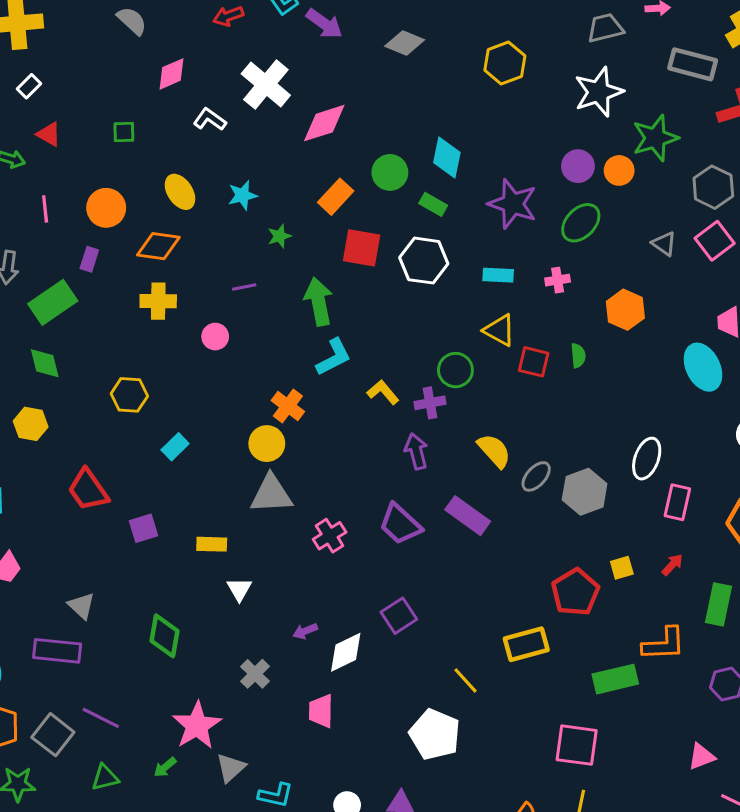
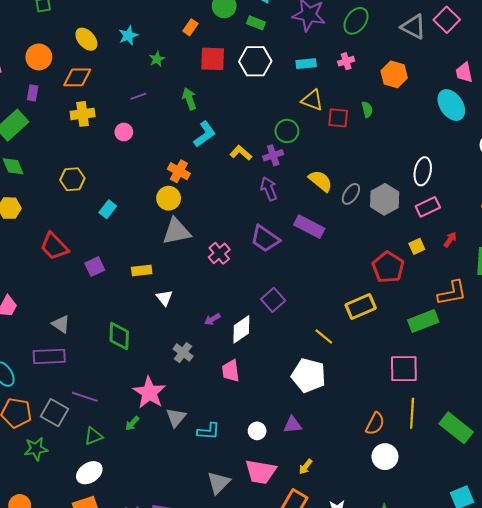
orange rectangle: (336, 197) -> (190, 27), size x0.7
gray triangle: (664, 244) -> (413, 27), size x1.5
green arrow: (319, 302) -> (189, 99), size x0.7
pink rectangle: (677, 502) -> (428, 207), moved, turned 60

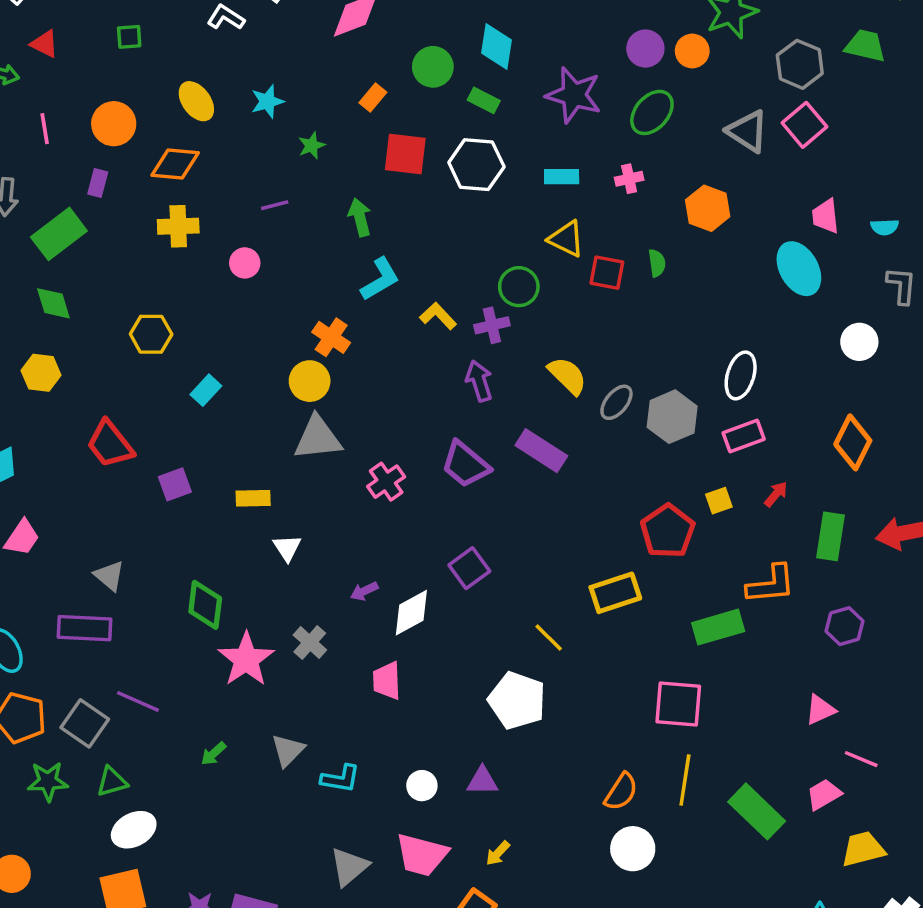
pink star: (149, 393) -> (246, 659), moved
green triangle: (93, 436) -> (112, 782), moved

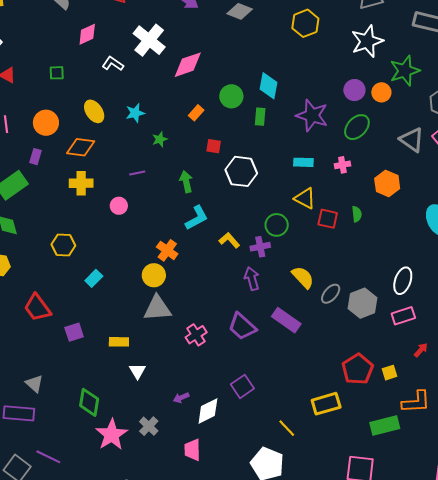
green rectangle: (484, 100) -> (260, 117), turned 66
red square: (405, 154) -> (214, 146), size x0.6
white hexagon: (476, 165) -> (241, 171), moved
yellow square: (719, 501) -> (390, 373), moved

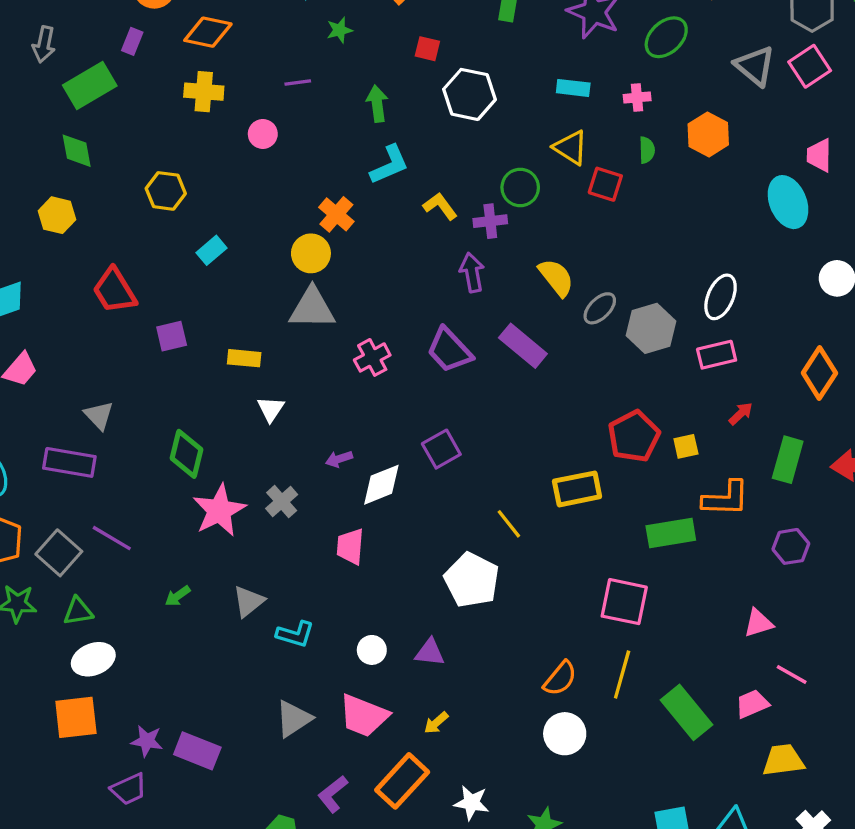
green semicircle: (357, 214) -> (647, 150), moved

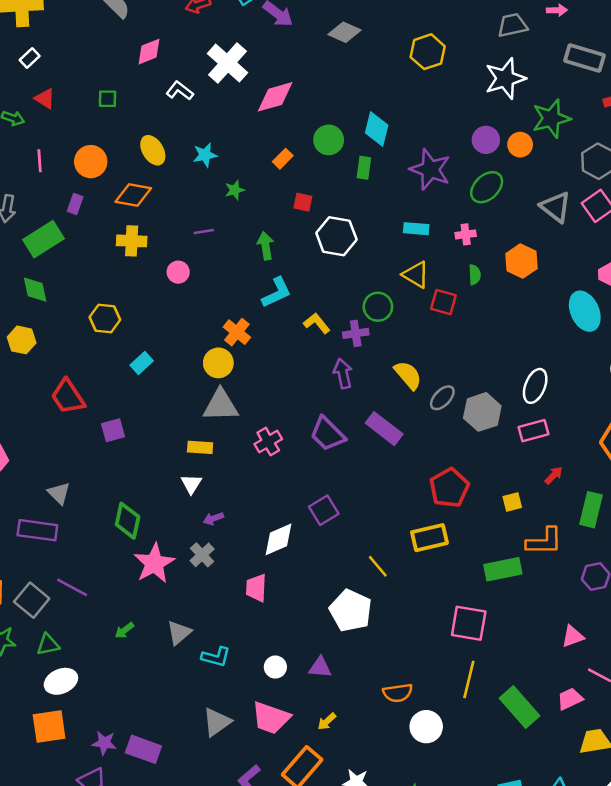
yellow rectangle: (244, 358) -> (200, 447), moved
red pentagon: (634, 436) -> (449, 488), moved
purple arrow: (339, 459) -> (213, 519), moved
orange semicircle: (560, 678) -> (398, 693), moved, turned 44

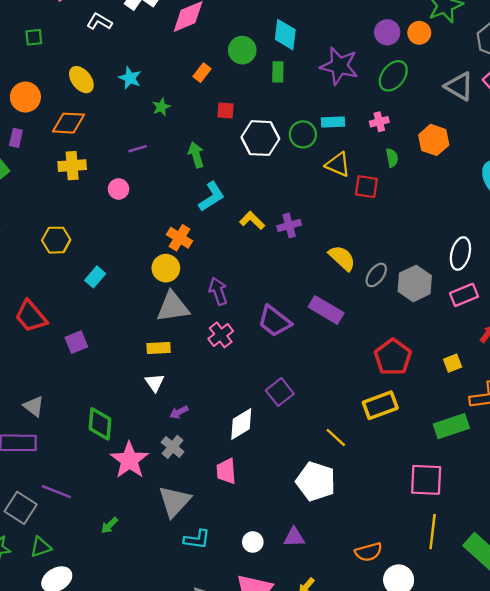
cyan star: (205, 155) -> (130, 78), turned -30
green circle: (378, 307) -> (303, 134), moved
purple arrow: (343, 374) -> (218, 291), moved
gray triangle: (179, 633) -> (175, 501), moved, size x1.4

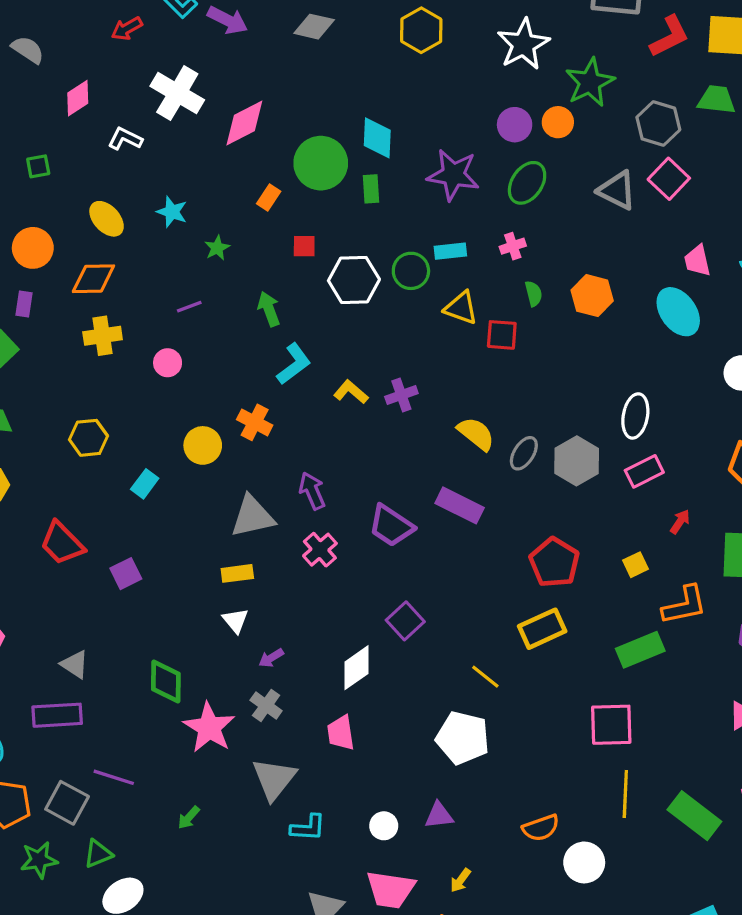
green circle: (242, 50) -> (321, 163), size x1.4
orange hexagon: (434, 140) -> (592, 296), moved
yellow circle: (166, 268) -> (203, 445), moved

